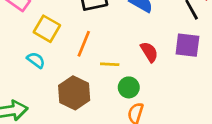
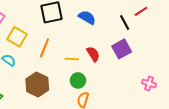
purple square: (187, 45) -> (122, 49), turned -36
yellow line: (110, 64) -> (72, 59), moved

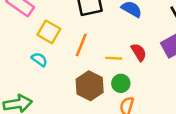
brown hexagon: (37, 85) -> (90, 86), moved

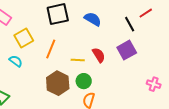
yellow square: (49, 32) -> (24, 38), turned 30

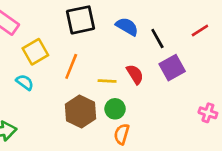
red line: (146, 13) -> (200, 31), moved
black line: (130, 24) -> (157, 38), moved

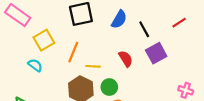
blue semicircle: (127, 27) -> (119, 19), turned 90
yellow line: (107, 81) -> (93, 66), moved

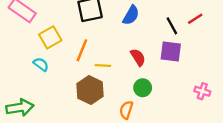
black line: (144, 29) -> (172, 26), moved
purple square: (156, 53) -> (171, 51), turned 36
green circle: (109, 87) -> (143, 88), moved

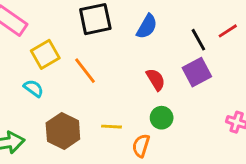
orange line: (82, 50) -> (85, 71), turned -60
purple square: (171, 51) -> (197, 72), turned -35
yellow line: (103, 66) -> (112, 127), moved
brown hexagon: (90, 90) -> (63, 131), moved

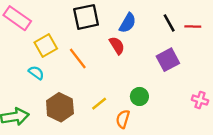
red line: (228, 31) -> (193, 26), turned 35
black line: (198, 40) -> (169, 23), moved
red semicircle: (156, 79) -> (117, 45), moved
yellow line: (112, 127) -> (99, 104), turned -42

